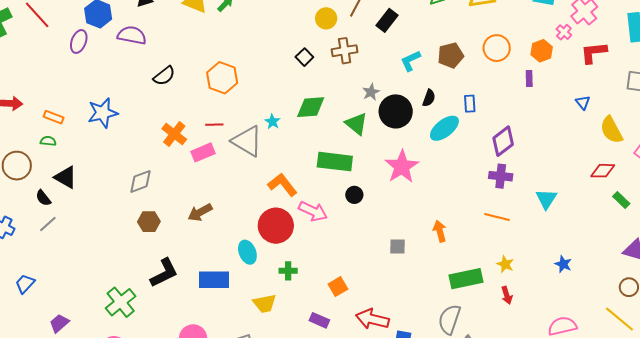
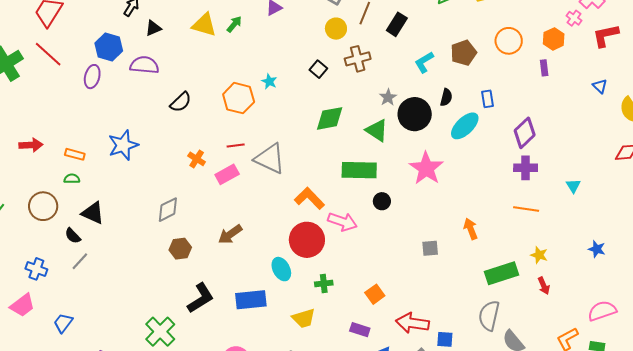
cyan star: (272, 122) -> (269, 81), moved
orange cross: (174, 134) -> (197, 159), size x0.7
cyan triangle: (546, 199) -> (573, 186), size x0.7

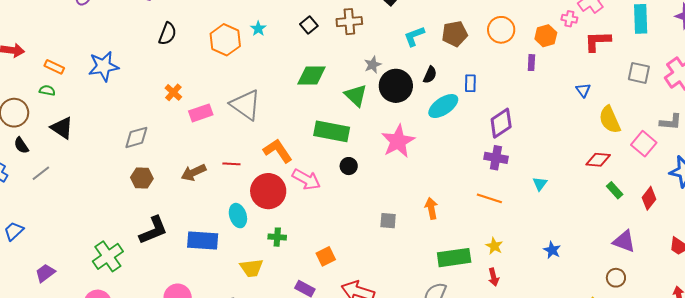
pink cross: (574, 18) -> (569, 19), turned -35
black semicircle: (181, 102) -> (168, 34), turned -35
red line: (236, 146) -> (231, 164), moved
black semicircle: (73, 236) -> (21, 145), moved

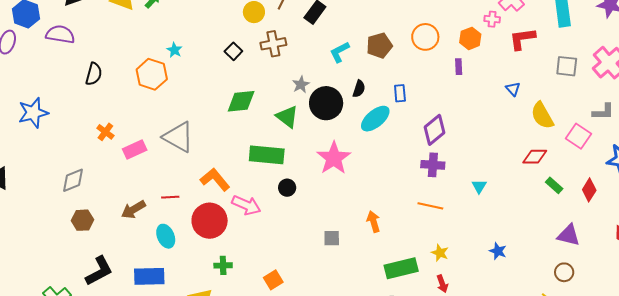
cyan star: (258, 29) -> (174, 50), moved
cyan ellipse: (238, 216) -> (166, 236), moved

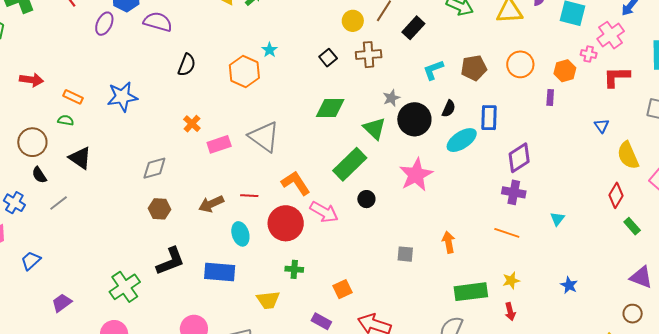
blue rectangle: (400, 93) -> (489, 118), size x1.4
green rectangle: (267, 155) -> (350, 164), turned -56
red diamond: (535, 157) -> (616, 195), turned -65
yellow star: (440, 253) -> (511, 281), turned 30

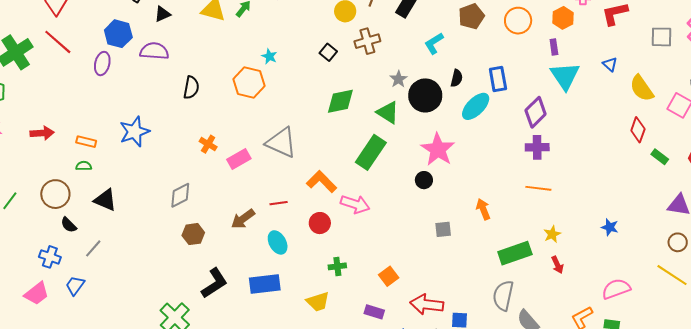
brown pentagon: (474, 68) -> (471, 16), moved
black circle: (366, 199) -> (424, 180), moved
cyan triangle: (557, 219) -> (565, 76), moved, size x2.0
red circle: (286, 223) -> (320, 223), size x0.6
blue trapezoid: (31, 261) -> (75, 286), moved

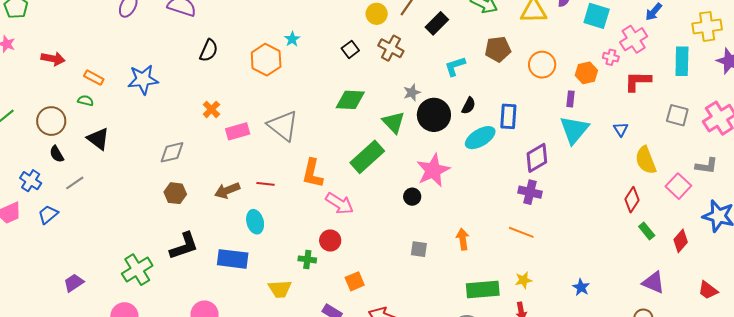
brown cross: (367, 41) -> (391, 48), turned 30
orange L-shape: (322, 182) -> (312, 173), turned -136
red circle: (320, 223) -> (330, 241), moved

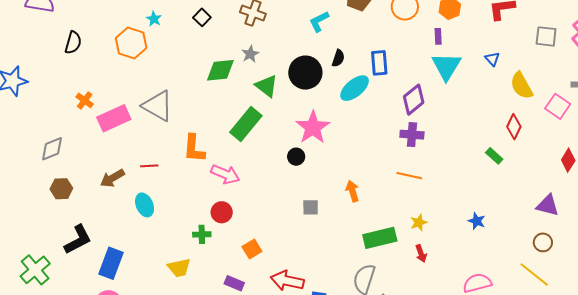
black square: (350, 49) -> (202, 17), moved
gray star: (412, 93) -> (250, 54), moved
pink rectangle: (238, 131) -> (114, 118), size x1.4
green rectangle: (647, 231) -> (494, 156), moved
blue rectangle: (233, 259) -> (111, 263), moved, turned -68

